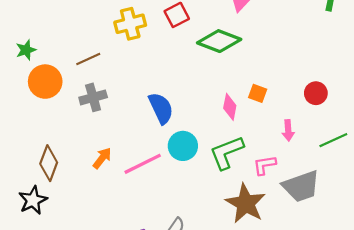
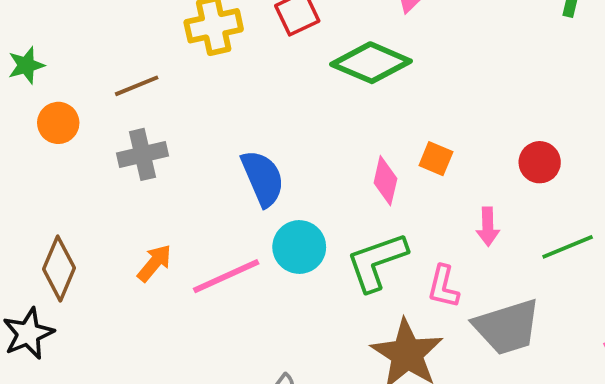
orange circle: (45, 82) -> (58, 123), size x0.7
pink L-shape: (265, 165) -> (443, 287), turned -70

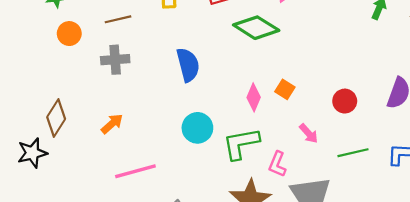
blue semicircle: (263, 178) -> (188, 65), moved
pink arrow: (488, 227) -> (309, 134), turned -50
pink line: (226, 276) -> (135, 171), moved

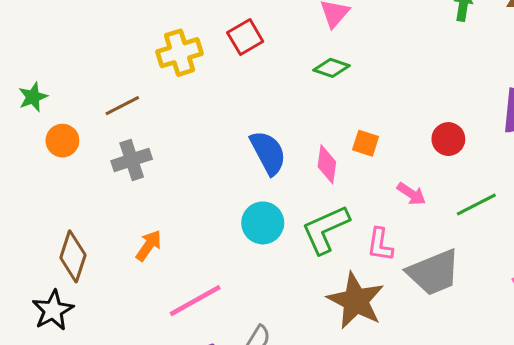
green diamond: (256, 28) -> (332, 68), moved, size x0.6
blue semicircle: (188, 65) -> (268, 153), moved

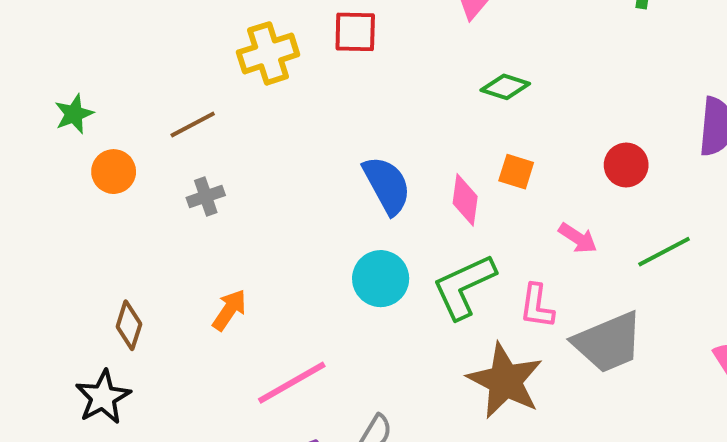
red square: (245, 37) -> (355, 32), turned 32
green diamond: (332, 68) -> (505, 87), moved
gray cross: (132, 160) -> (206, 196), size x0.7
brown diamond: (73, 256) -> (129, 325), size x0.7

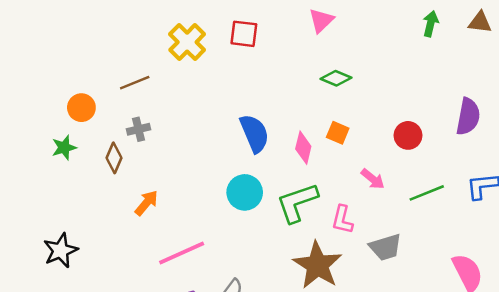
yellow cross: (268, 53) -> (187, 42), turned -33
green star: (74, 114) -> (64, 148), moved
brown diamond: (129, 325) -> (114, 158), moved
gray trapezoid: (608, 342) -> (385, 247), size x0.7

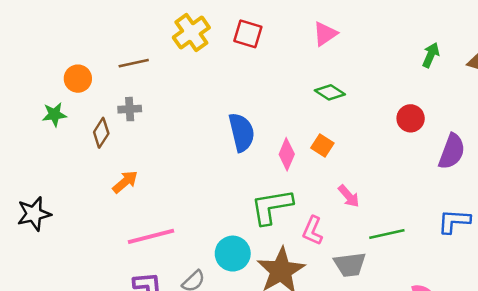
red circle: (408, 135) -> (411, 118), moved
cyan circle: (245, 192) -> (233, 254), moved
green line: (427, 193) -> (387, 234), moved

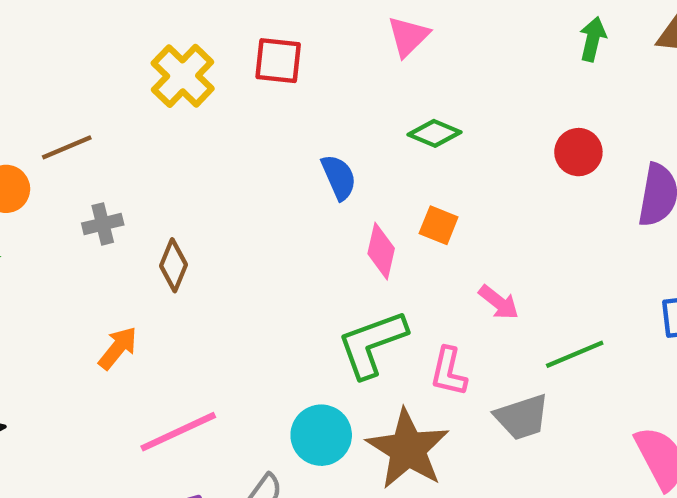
brown line: (134, 63) -> (67, 147), moved
blue semicircle: (242, 132) -> (339, 177), moved, size x0.7
brown diamond: (101, 133) -> (174, 265), moved

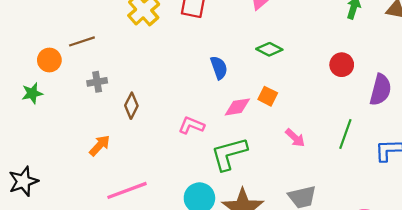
pink diamond: (381, 251) -> (237, 107), turned 64
green line: (575, 354) -> (345, 134), moved, turned -52
pink L-shape: (449, 372) -> (191, 125), moved, turned 95

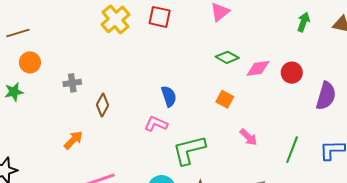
brown line: (82, 41) -> (18, 33), moved
blue semicircle: (219, 68) -> (169, 96), moved
pink diamond: (237, 107) -> (258, 68), moved
green line: (345, 134) -> (292, 150), moved

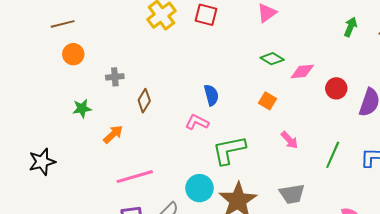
red circle: (292, 73) -> (336, 88), moved
green star: (14, 92) -> (82, 108), moved

